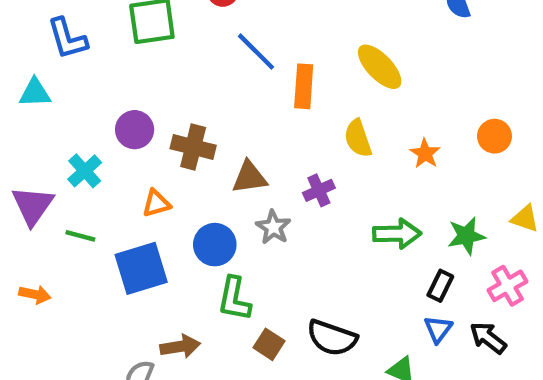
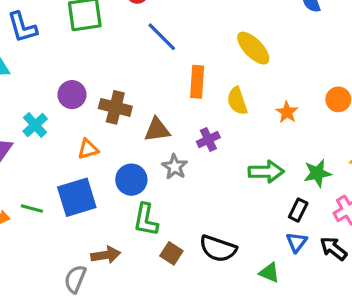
orange rectangle: (304, 86) -> (197, 82), moved
green line: (80, 236) -> (32, 208), moved

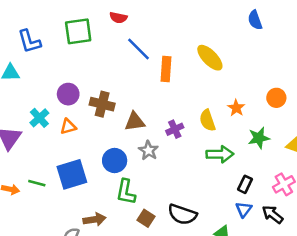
orange rectangle: (197, 82) -> (166, 69), moved
yellow semicircle: (237, 101) -> (207, 120), moved
orange triangle: (88, 149) -> (68, 127), moved
green star: (317, 173) -> (259, 138), moved

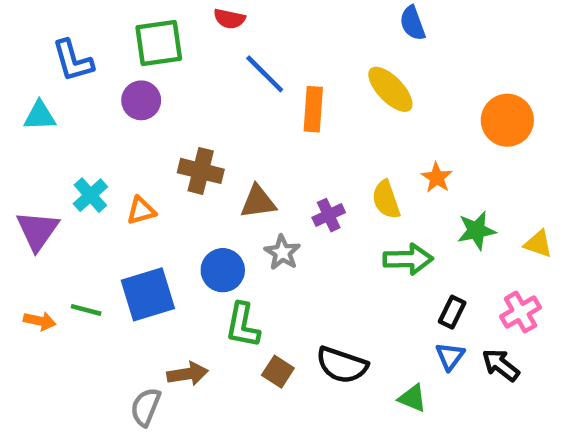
blue semicircle: (255, 20) -> (412, 23), moved
purple circle: (68, 94) -> (141, 100), moved
orange circle: (276, 98) -> (507, 120), moved, size x1.5

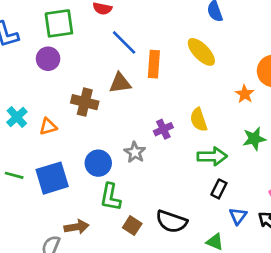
orange star: (437, 178) -> (245, 94), moved
brown triangle: (258, 202) -> (120, 83), moved
green line: (86, 310) -> (14, 175), moved
black rectangle: (452, 312) -> (219, 189), moved

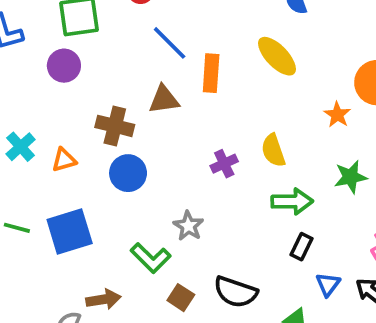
gray star: (135, 152) -> (188, 226), moved
blue circle: (98, 163) -> (128, 173), moved
green L-shape: (110, 197) -> (151, 258), turned -56

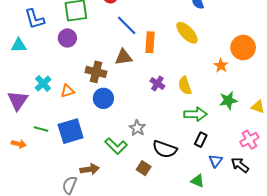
purple cross: (224, 164) -> (157, 84), moved, turned -32
black semicircle: (236, 292) -> (165, 149), moved
brown square: (181, 298) -> (144, 168), moved

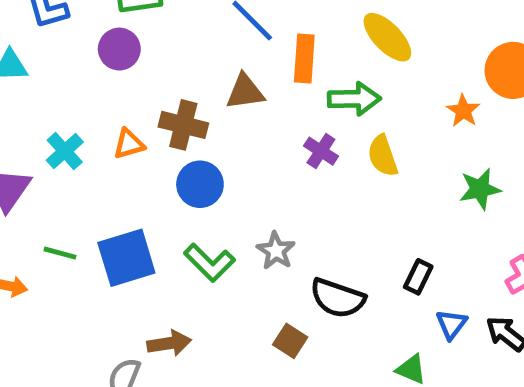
orange triangle: (67, 91) -> (129, 144), moved
green arrow: (195, 114) -> (354, 99), moved
green L-shape: (116, 146) -> (209, 263), moved

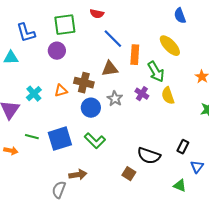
green arrow: (354, 99) -> (156, 72), turned 60
gray star: (276, 251) -> (115, 99), moved

